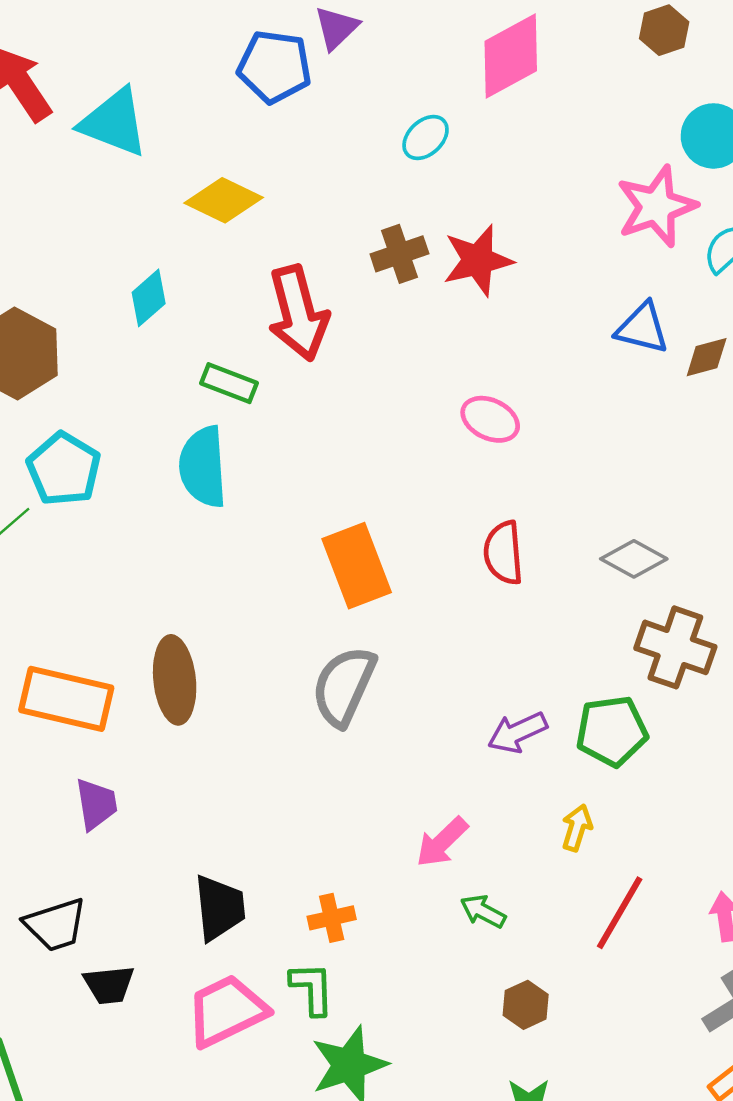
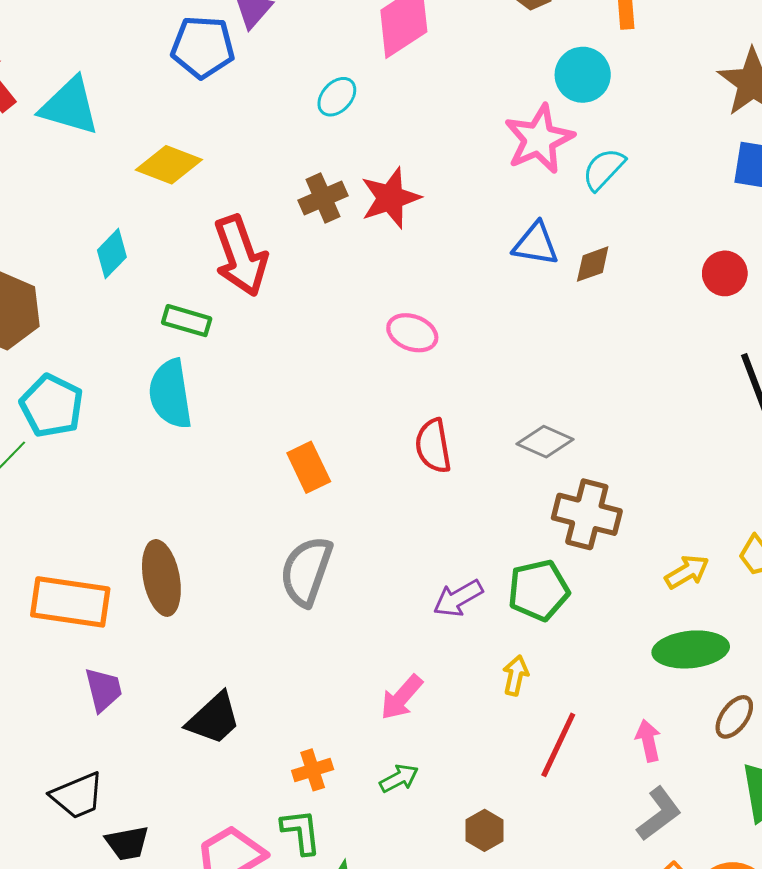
orange rectangle: (357, 566) -> (309, 467), size x0.7
black trapezoid: (219, 908) -> (214, 719), moved, turned 58
green arrow: (483, 911) -> (399, 778), moved, turned 129

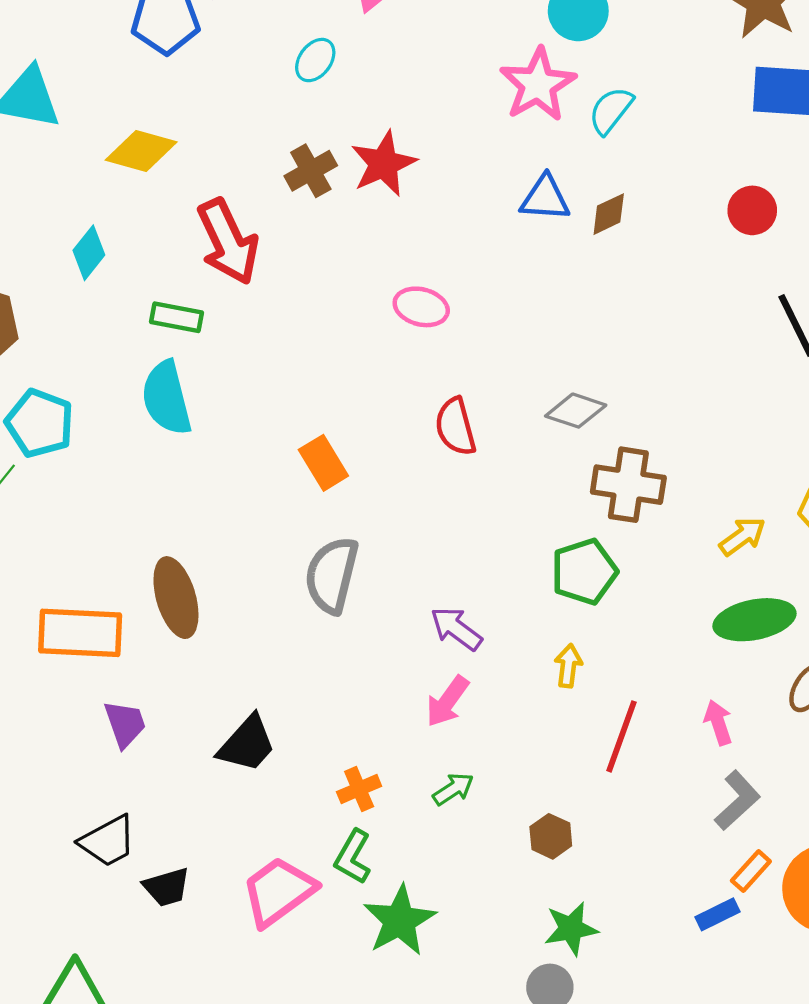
purple arrow: (458, 598) -> (456, 629), moved, turned 72
green L-shape: (301, 832) -> (353, 857), turned -138

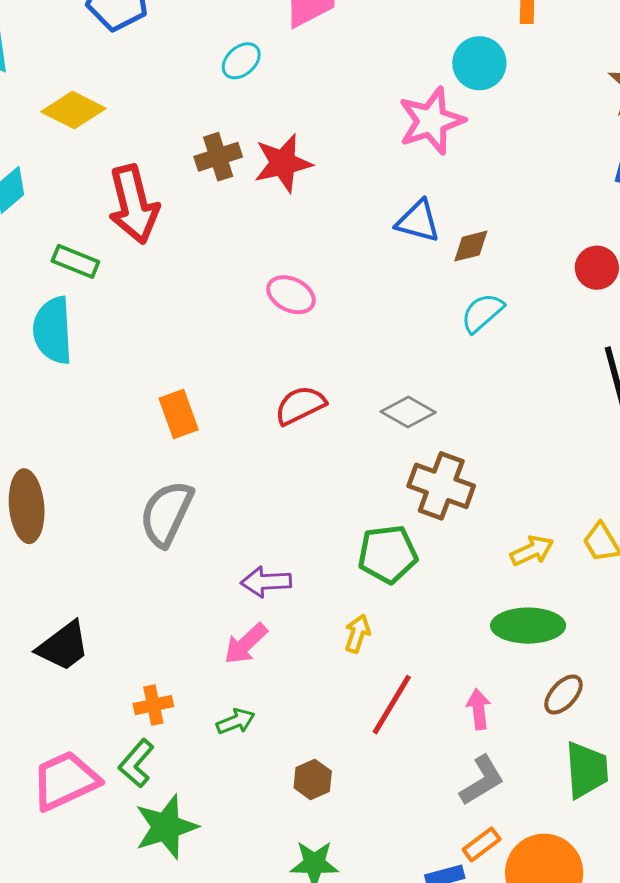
cyan semicircle: (611, 111) -> (482, 313), moved
red semicircle: (455, 427) -> (300, 405), turned 68
purple arrow: (456, 629) -> (266, 582), turned -51

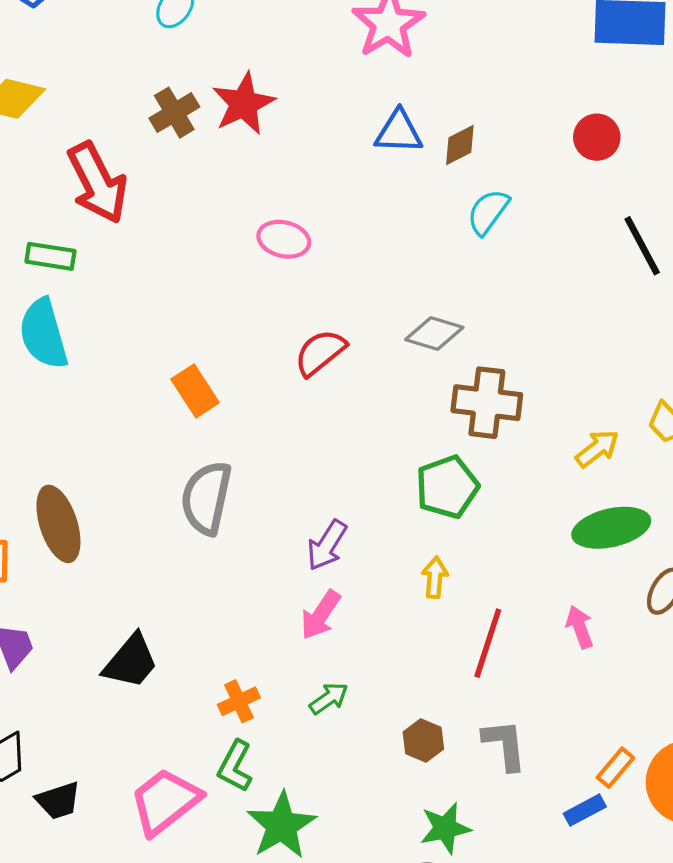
purple arrow: (266, 582) -> (327, 545), turned -42
gray L-shape: (482, 780) -> (505, 745), moved, turned -52

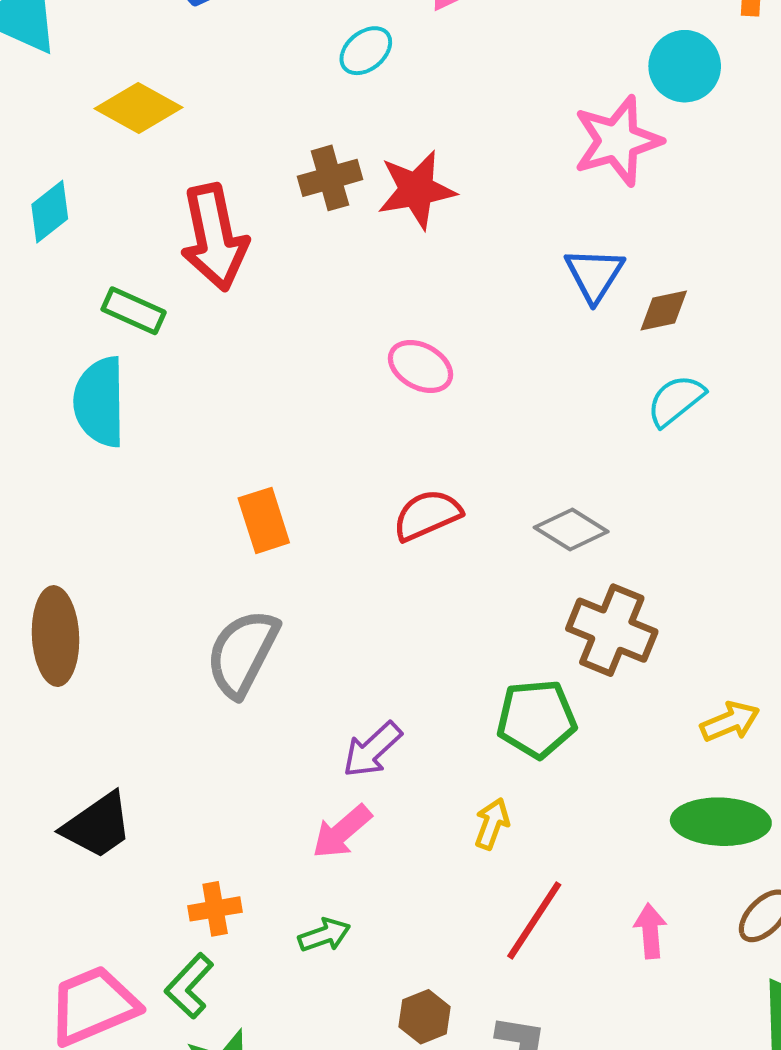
blue triangle: (399, 132) -> (594, 275), turned 45

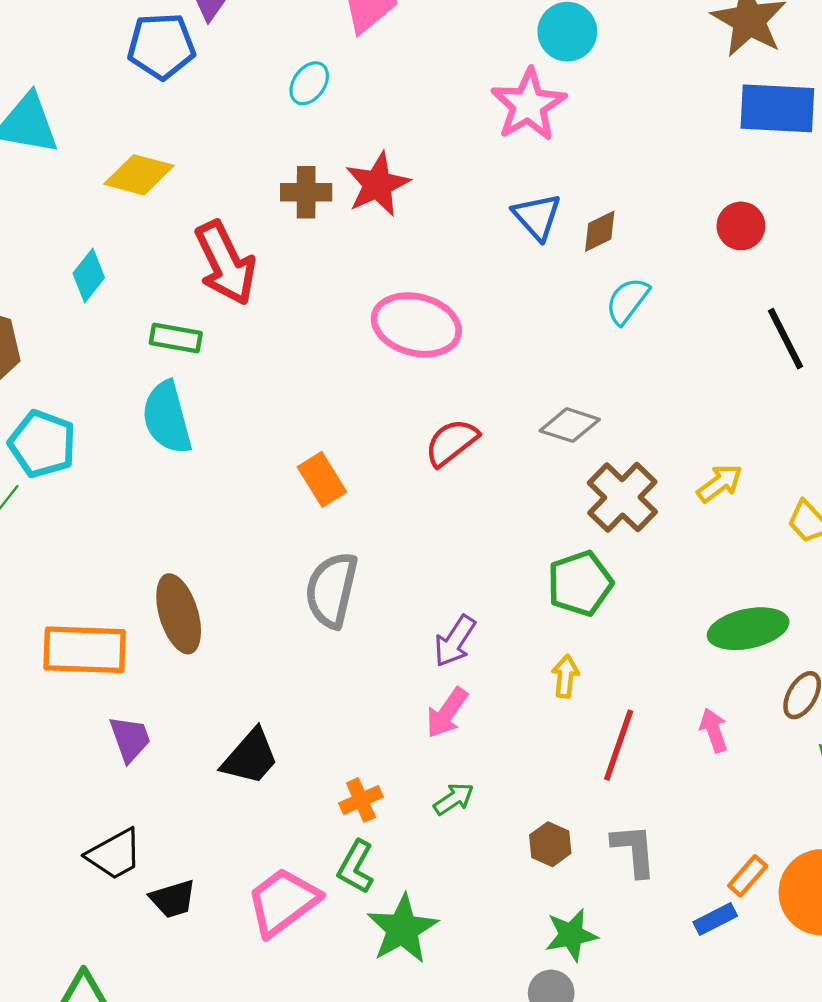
brown cross: (330, 178) -> (306, 192), turned 30
pink ellipse: (420, 366) -> (416, 325), size x1.6
brown cross: (612, 630) -> (622, 497), turned 36
yellow arrow: (730, 722) -> (720, 483), moved

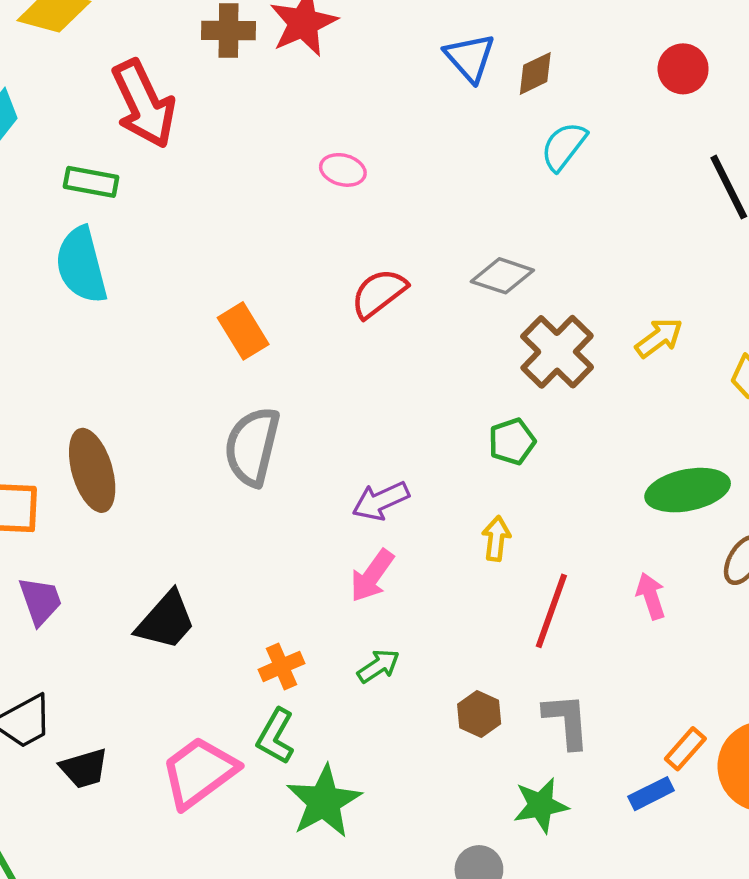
pink ellipse: (416, 325) -> (343, 170), size x0.5
green pentagon: (580, 583) -> (512, 442), size x0.7
purple arrow: (455, 641) -> (381, 501), turned 32
green star: (571, 935) -> (541, 805), moved

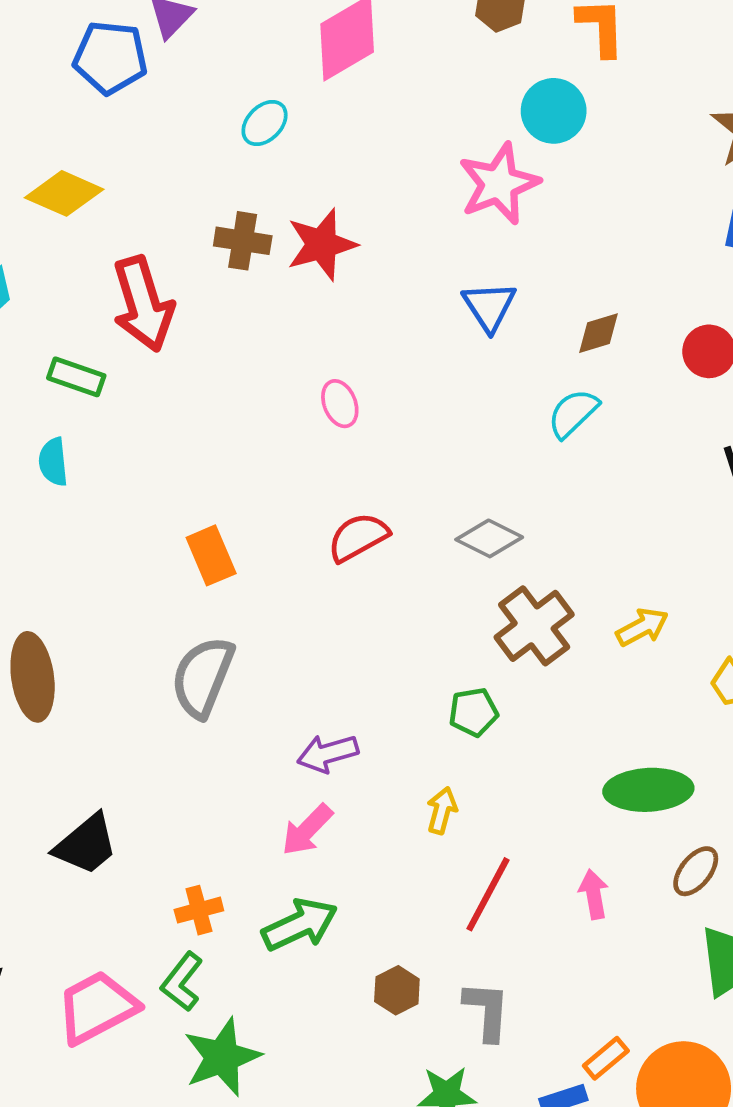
brown diamond: (535, 73) -> (599, 333), moved
pink ellipse: (343, 170) -> (340, 404), turned 45
cyan semicircle: (81, 265) -> (53, 462), size x0.6
green arrow: (378, 666) -> (300, 925), size x1.6

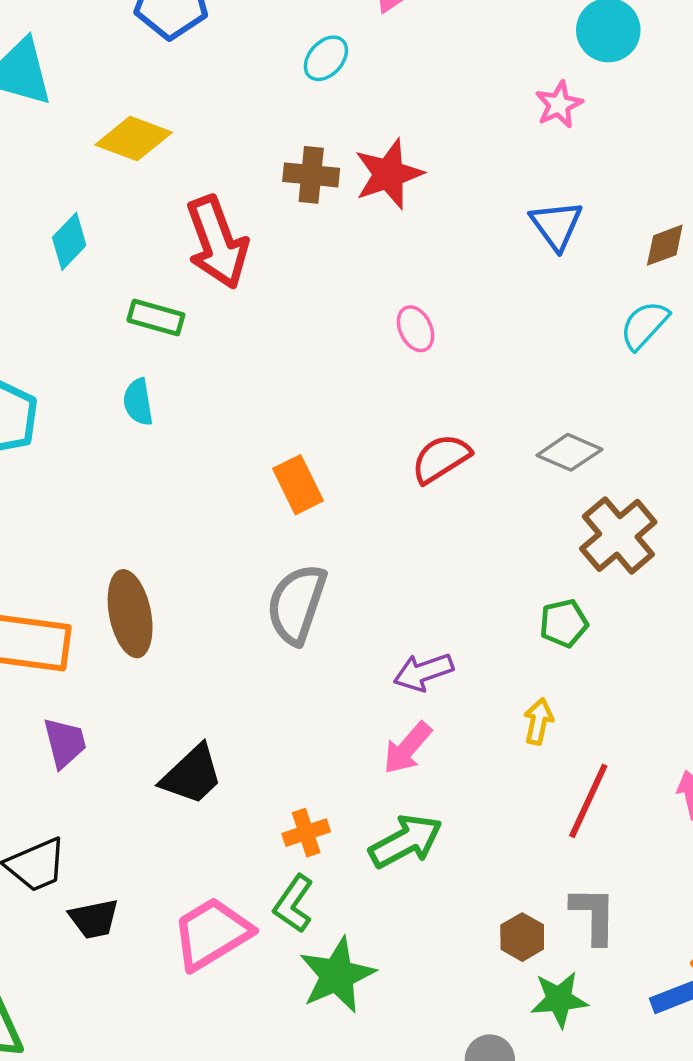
pink star: (499, 184) -> (559, 105), size x0.6
brown hexagon: (397, 990) -> (522, 937), moved

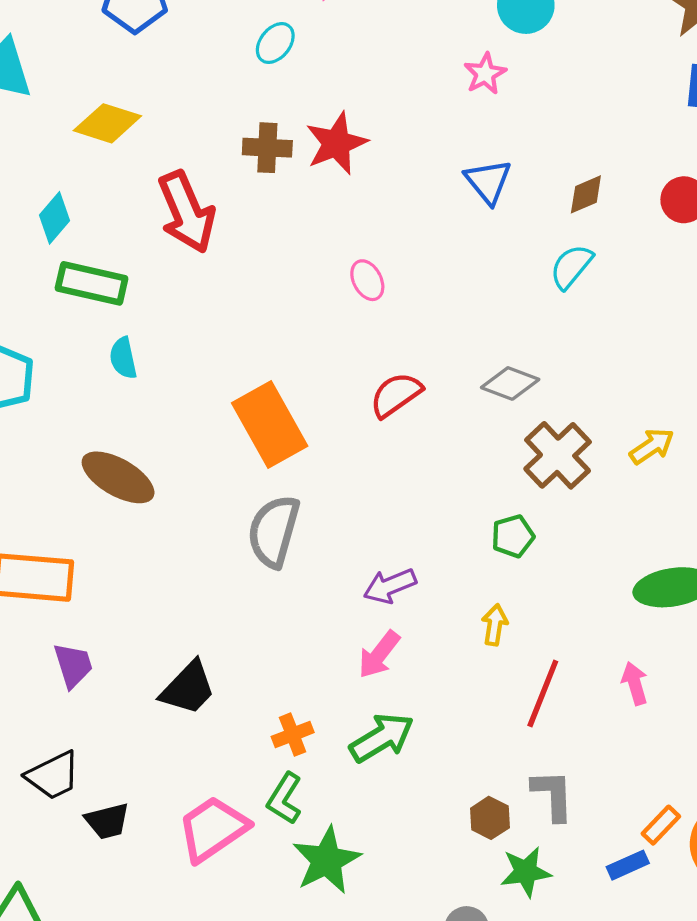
green rectangle: (156, 317) -> (92, 283), moved, size x1.4
orange rectangle: (298, 485) -> (270, 425), size x1.6
brown ellipse: (130, 614) -> (118, 477), moved, turned -46

